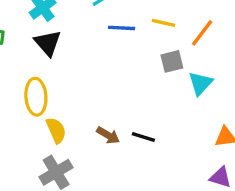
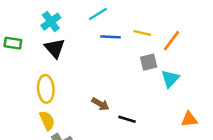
yellow semicircle: (56, 130) -> (47, 121), moved
brown arrow: (108, 135) -> (100, 104), moved

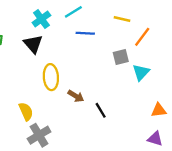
cyan cross: (51, 22) -> (41, 19), moved
yellow line: (142, 33) -> (122, 19), moved
yellow ellipse: (46, 89) -> (51, 77), moved
black line: (127, 119) -> (101, 110), turned 42

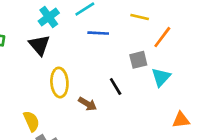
black line: (101, 110) -> (116, 86), moved

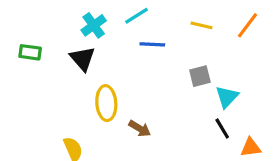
orange line: (162, 37) -> (248, 25), moved
black line: (116, 86) -> (222, 128), moved

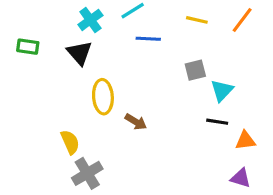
black line: (222, 128) -> (217, 122), turned -50

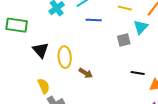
green rectangle: (28, 47) -> (17, 25), size x1.5
black triangle: (79, 53) -> (41, 50), moved
cyan triangle: (222, 90) -> (141, 27), moved

